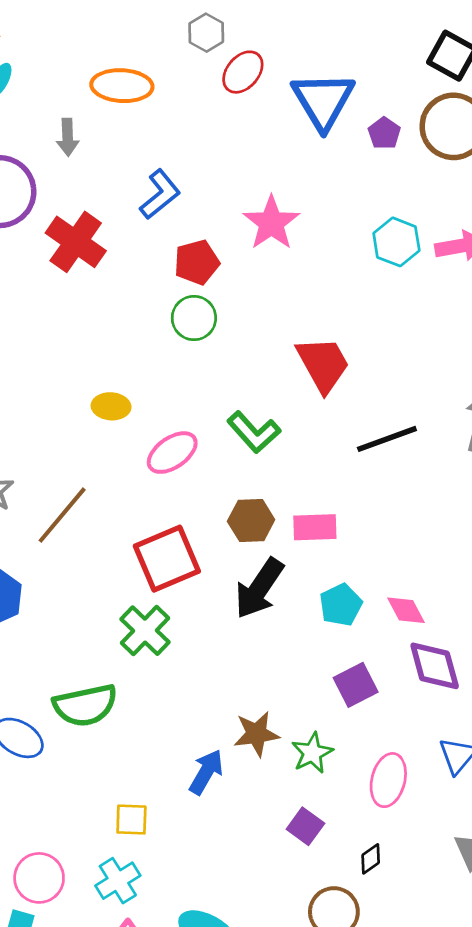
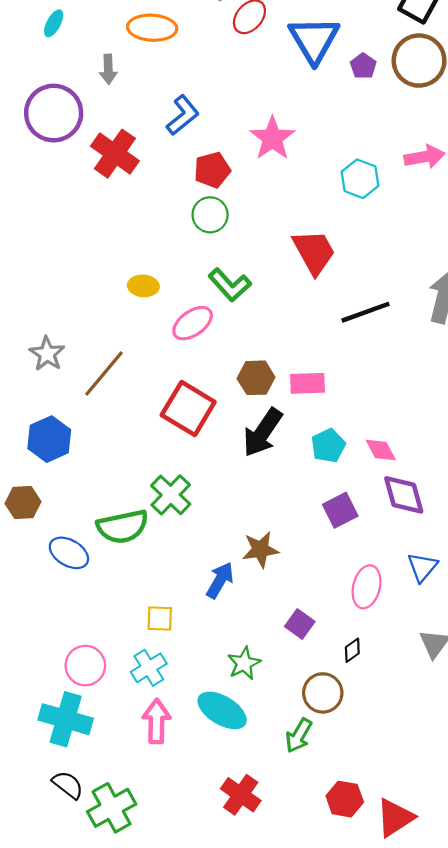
cyan hexagon: (396, 242) -> (360, 179), moved
green L-shape: (254, 432) -> (230, 285), moved
red square: (167, 559) -> (188, 408), turned -36
green cross: (145, 631) -> (171, 495), moved
green star: (312, 753) -> (244, 663), moved

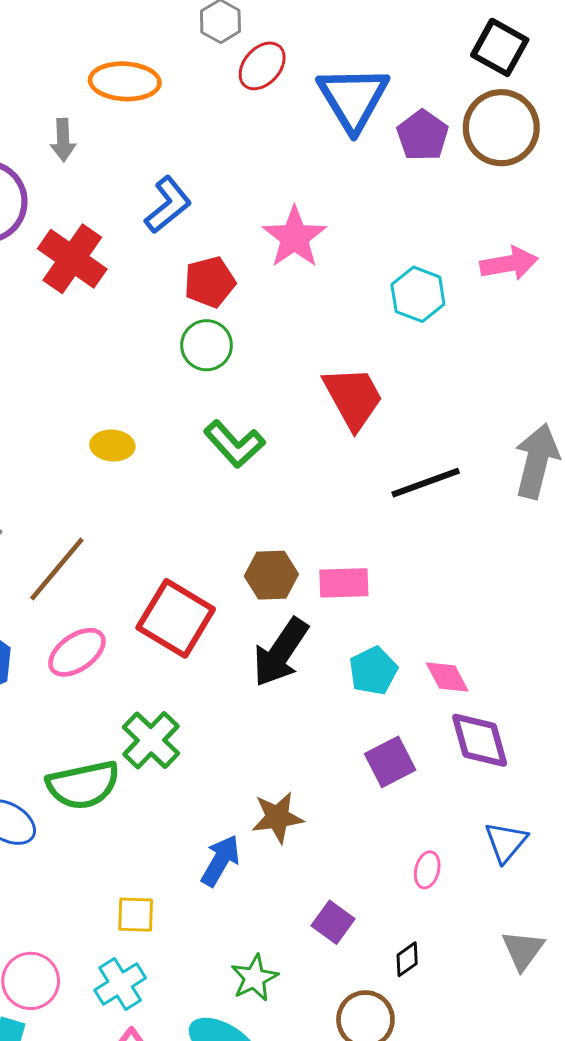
purple pentagon: (363, 66) -> (423, 135), size x1.4
pink ellipse: (193, 323) -> (77, 652), moved
pink ellipse: (367, 587) -> (427, 870), size x0.6

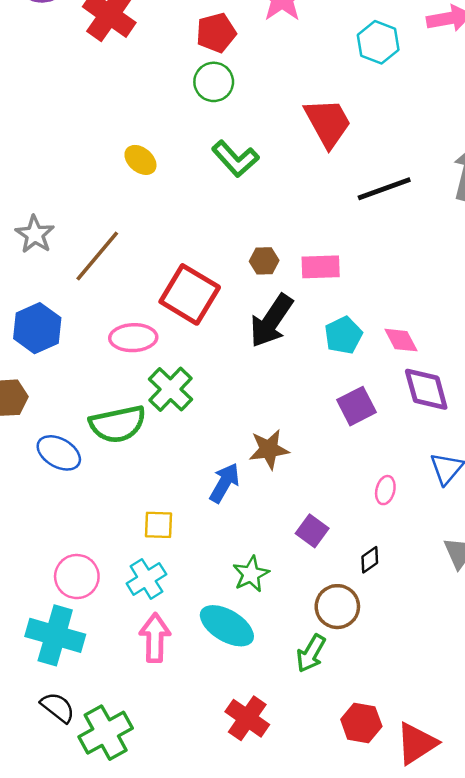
yellow ellipse: (112, 446) -> (140, 160), turned 36
brown hexagon: (271, 575) -> (264, 261), size x0.7
pink ellipse: (77, 652) -> (133, 338), moved, turned 33

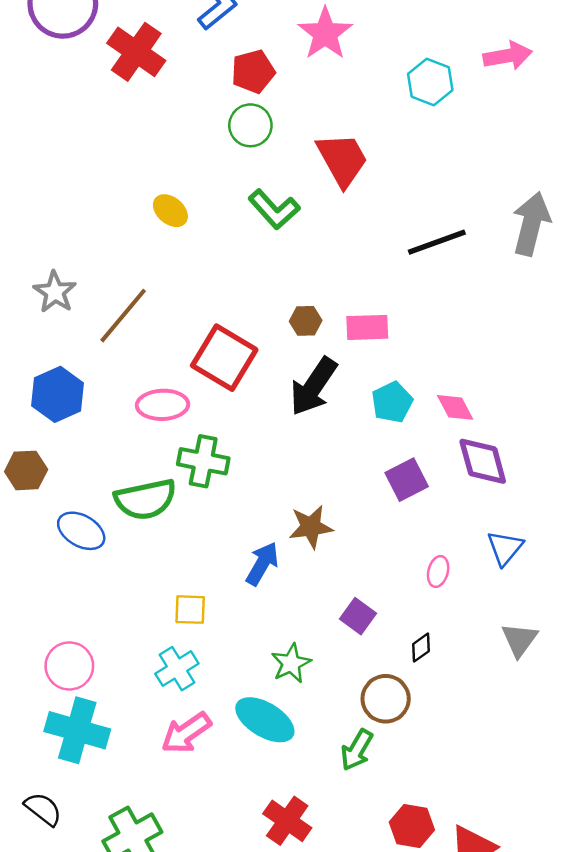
red trapezoid: (328, 123) -> (342, 159), moved
green cross: (170, 389) -> (203, 461), turned -33
pink circle: (77, 577) -> (69, 666), moved
pink arrow: (155, 638) -> (186, 733), turned -126
black semicircle: (58, 707) -> (43, 809), moved

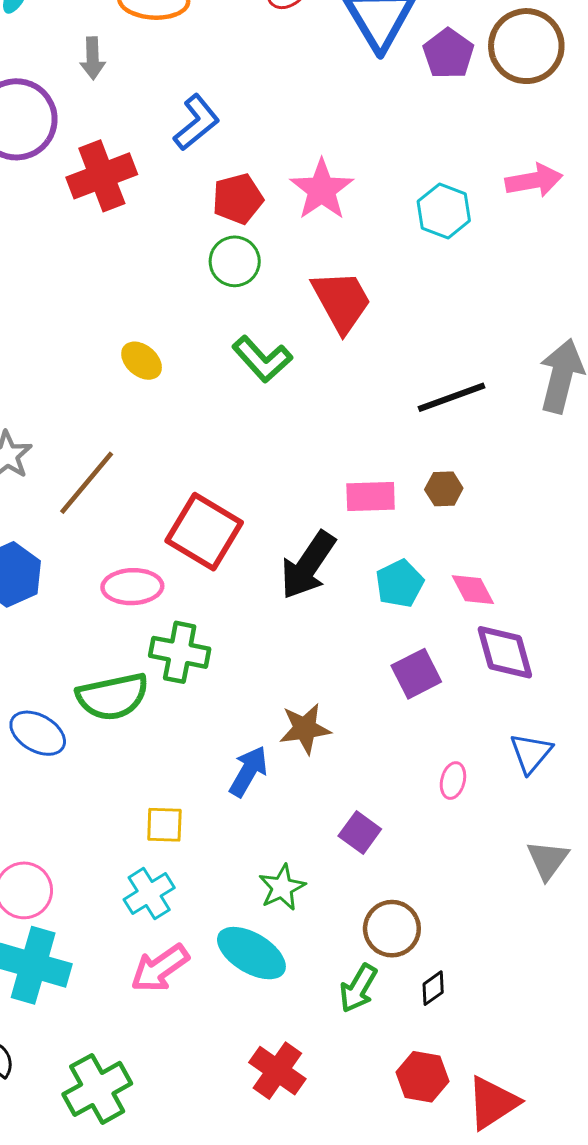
pink star: (325, 33) -> (322, 190), moved
red cross: (136, 52) -> (102, 176), turned 34
brown hexagon: (306, 321) -> (444, 489), moved
black diamond: (421, 648) -> (433, 988), moved

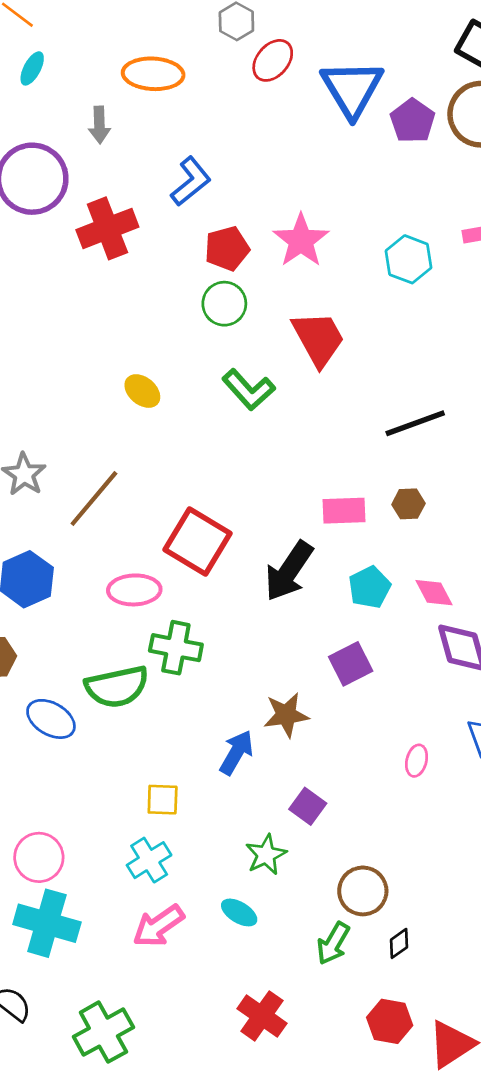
purple square: (416, 674) -> (351, 664), moved
purple square: (360, 832) -> (308, 806), moved
cyan ellipse: (251, 953) -> (239, 912), size x0.6

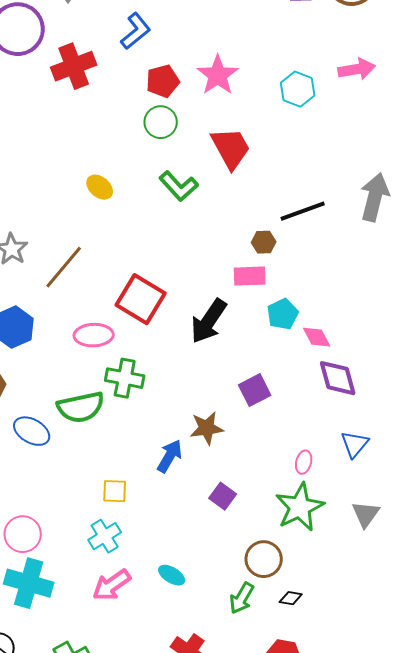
brown hexagon: (408, 504) -> (264, 242), moved
cyan pentagon: (369, 587) -> (283, 314), moved
green star: (266, 855) -> (300, 507), moved, size x1.6
black diamond: (399, 943) -> (291, 598), turned 45

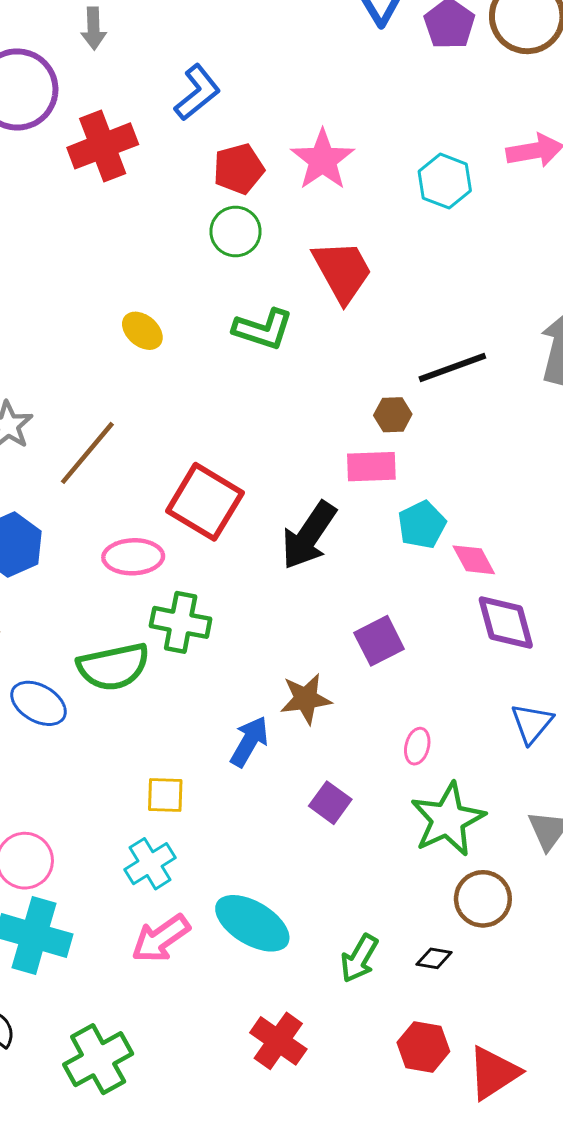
green L-shape: (179, 186) -> (263, 329), turned -30
pink ellipse: (304, 462) -> (417, 746), moved
brown circle: (264, 559) -> (483, 899), moved
cyan ellipse: (172, 575) -> (252, 923), size x1.8

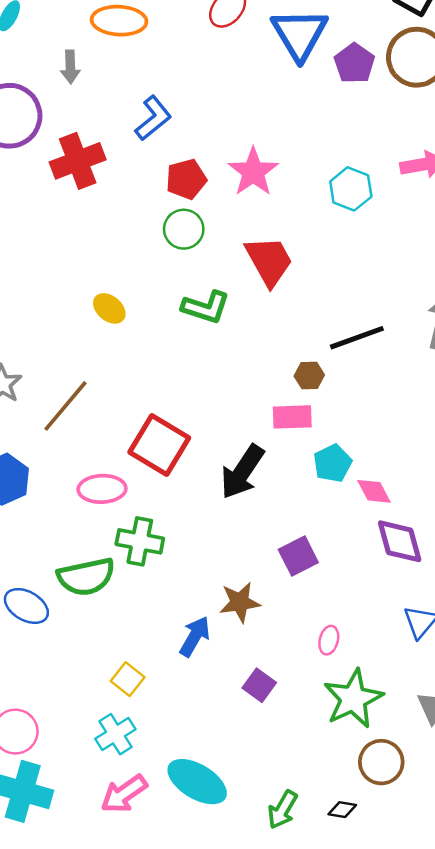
yellow square: (165, 795) -> (128, 679), turned 36

